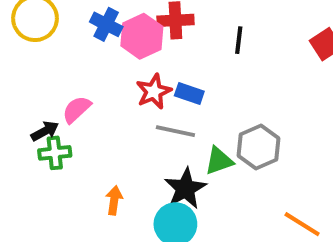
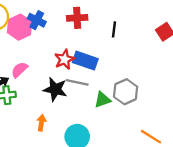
pink hexagon: (142, 36) -> (19, 27), moved
blue rectangle: (189, 94) -> (85, 61), size x1.5
black star: (185, 189) -> (55, 89), moved, turned -30

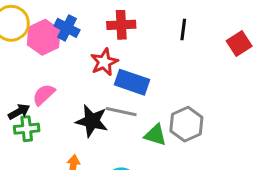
black line: (114, 29) -> (183, 29), moved
red star: (64, 59) -> (104, 62), moved
green triangle: (103, 100) -> (155, 135), turned 36

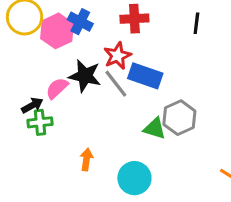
gray line: (121, 112) -> (116, 84), moved, turned 40
black star: (92, 121) -> (85, 76), moved
gray hexagon: (186, 124) -> (179, 118), moved
green triangle: (155, 135) -> (155, 129), moved

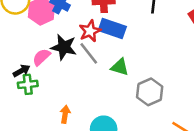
blue rectangle: (145, 76) -> (112, 28), moved
gray hexagon: (179, 118) -> (150, 92), moved
green triangle: (155, 129) -> (120, 67), moved

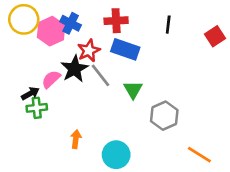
red star: (90, 31) -> (89, 51), moved
black star: (64, 47) -> (74, 69), turned 30
green triangle: (120, 67) -> (133, 90), turned 42

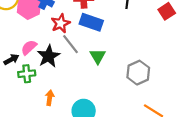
black star: (74, 69) -> (49, 56), moved
green cross: (37, 108) -> (27, 74), moved
gray hexagon: (164, 116) -> (138, 73), moved

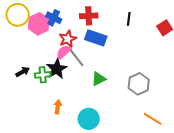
pink semicircle: (29, 47) -> (64, 52), moved
green triangle: (98, 56) -> (99, 79), moved, turned 35
green cross: (27, 74) -> (43, 75), moved

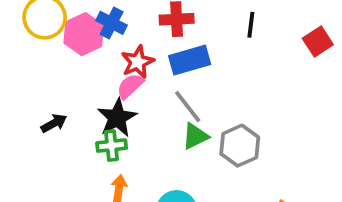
blue rectangle: (96, 38) -> (190, 60), turned -35
gray line: (77, 58) -> (188, 107), moved
green cross: (43, 75) -> (112, 146), moved
gray hexagon: (139, 84) -> (240, 146), moved

